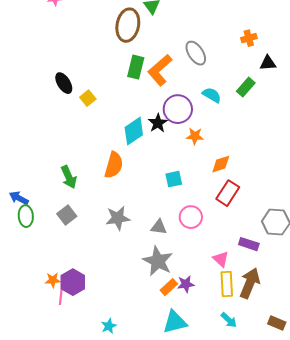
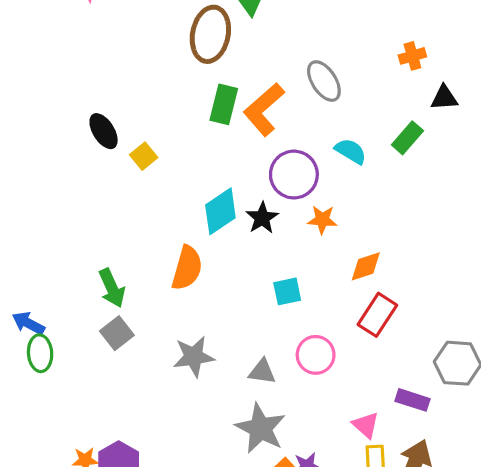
black star: (158, 123) -> (262, 218), moved
gray square: (67, 215) -> (117, 333), moved

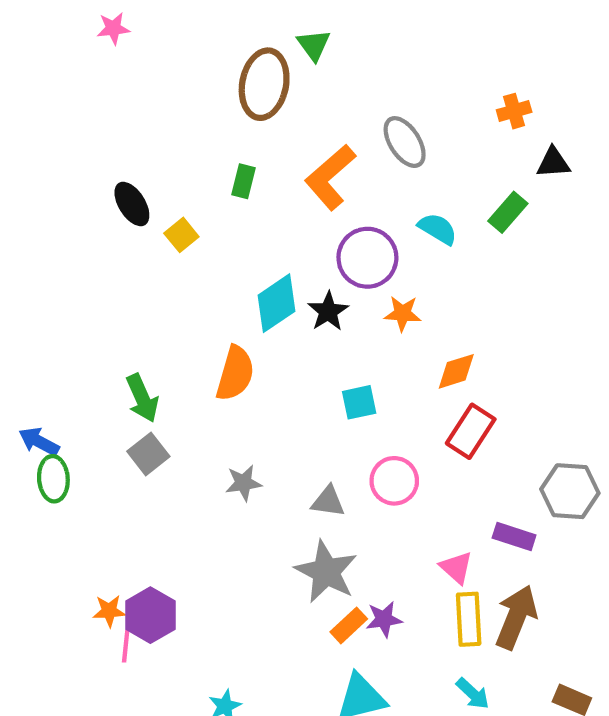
green rectangle: (224, 104) -> (243, 181), moved, size x0.7
gray star: (194, 357) -> (243, 483), size x0.7

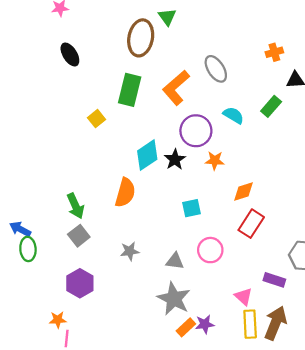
green rectangle: (243, 181) -> (130, 90), size x1.8
black ellipse: (132, 204) -> (70, 54), moved
purple hexagon: (150, 615) -> (80, 283), moved

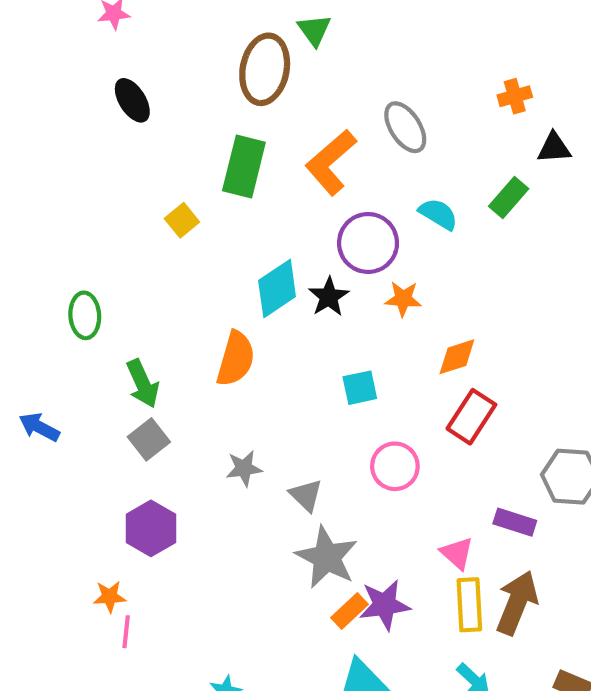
green ellipse: (28, 249) -> (85, 315), moved
gray triangle: (175, 261) -> (306, 495), moved, turned 36
purple star: (205, 324) -> (385, 605), size x1.4

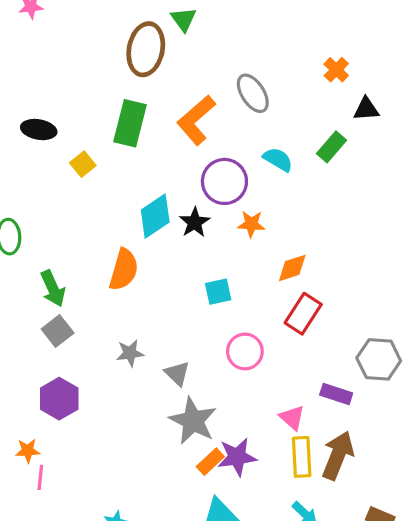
orange cross: (515, 96) -> (336, 70), turned -30
black ellipse: (132, 100) -> (39, 130), moved, turned -48

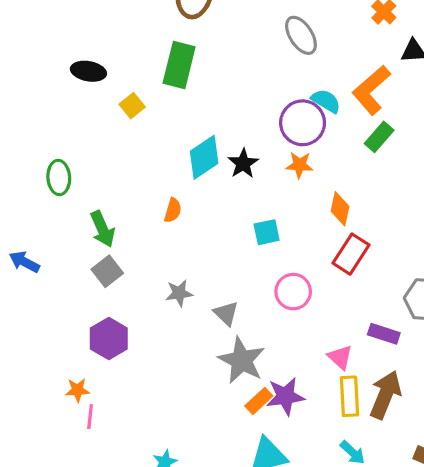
orange L-shape: (196, 120) -> (371, 90), moved
green rectangle: (331, 147) -> (379, 137), moved
purple circle: (224, 181) -> (303, 123), moved
orange diamond: (292, 268) -> (340, 209), turned -60
orange semicircle: (124, 270) -> (173, 210), size x0.6

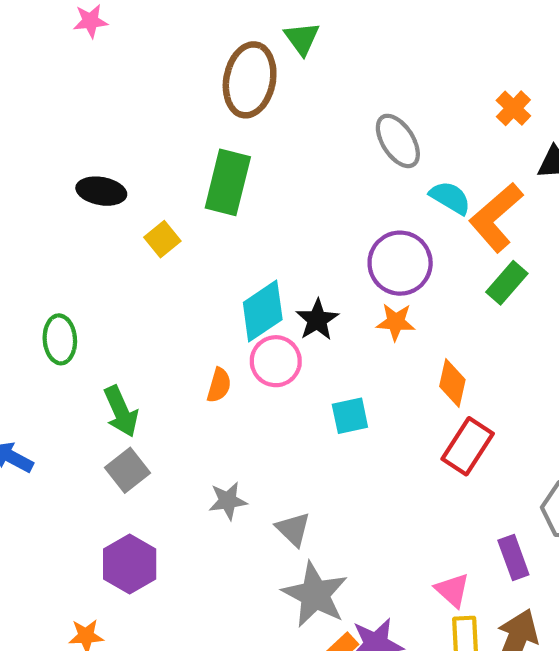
cyan semicircle: (326, 101) -> (450, 198), moved
pink circle: (293, 292) -> (276, 361), moved
purple rectangle: (384, 334) -> (513, 557), turned 52

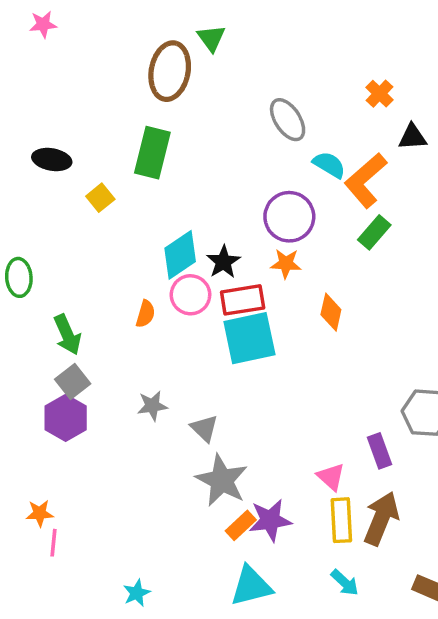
cyan square: (350, 416) -> (249, 338), size x1.8
red rectangle: (468, 446) -> (243, 300), moved, turned 48
purple hexagon: (130, 564) -> (66, 418), moved

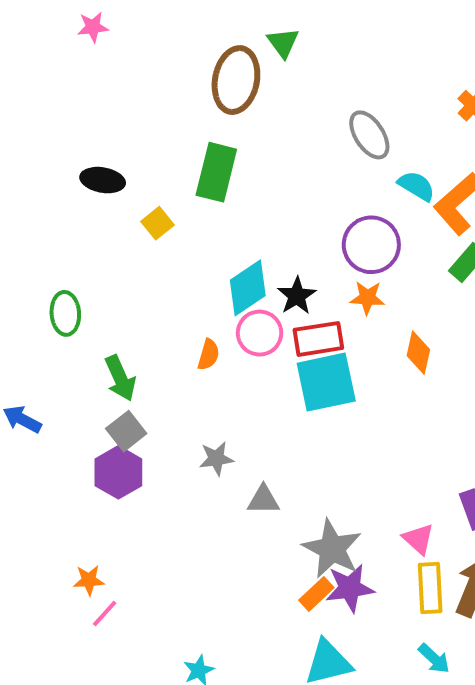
gray triangle: (204, 428) -> (263, 500), moved, turned -44
gray star: (222, 480) -> (332, 549), moved
pink line: (54, 543) -> (105, 614), turned 36

